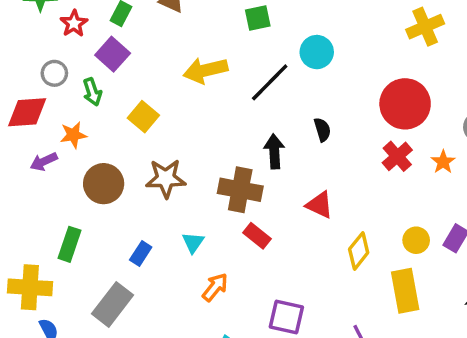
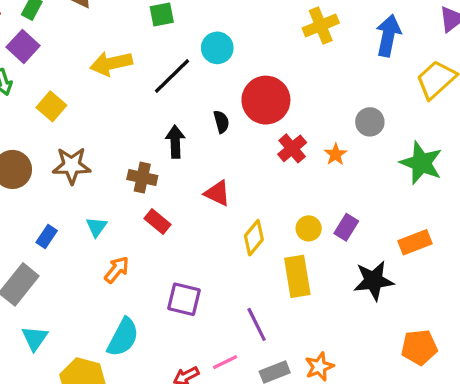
red circle: (405, 104) -> (266, 100), moved
brown cross: (240, 190) -> (142, 178), size x0.7

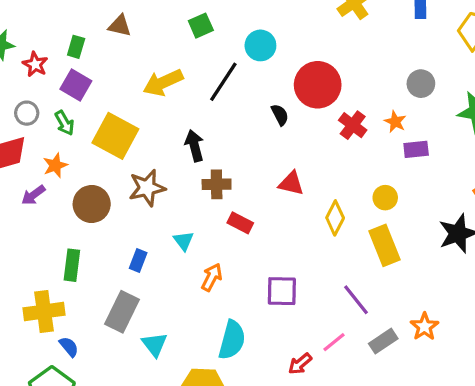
yellow square: (51, 106) -> (115, 136), size x1.6
black arrow: (175, 142) -> (194, 146), moved
purple rectangle: (346, 227) -> (416, 149), moved, turned 65
cyan triangle: (35, 338) -> (155, 344), moved

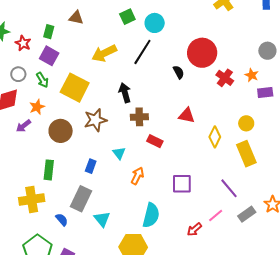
cyan circle: (260, 45) -> (155, 23), moved
blue semicircle: (69, 347) -> (62, 220), moved

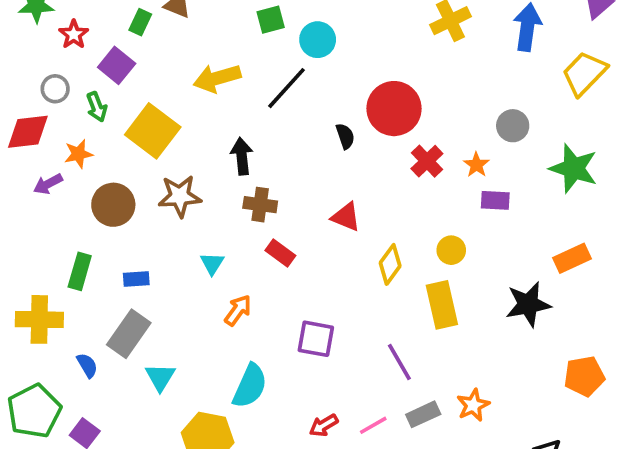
green rectangle: (49, 32) -> (140, 22), moved
blue rectangle: (91, 166) -> (136, 279), moved, turned 56
pink line: (216, 215) -> (373, 425), moved

